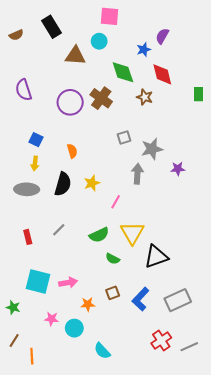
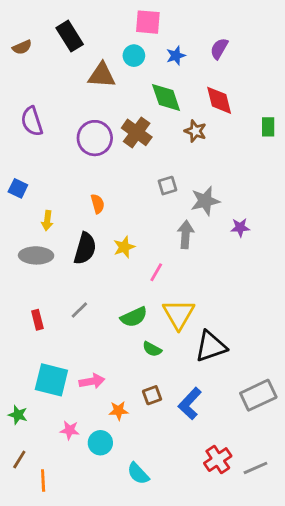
blue star: (144, 50) -> (176, 56), moved
blue square: (36, 140) -> (18, 188), moved
gray rectangle: (178, 300) -> (258, 395), moved

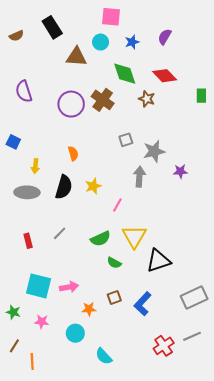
red diamond: (219, 100) -> (165, 76), turned -30
pink star: (70, 430) -> (42, 322), moved
gray line: (256, 468) -> (192, 336), moved

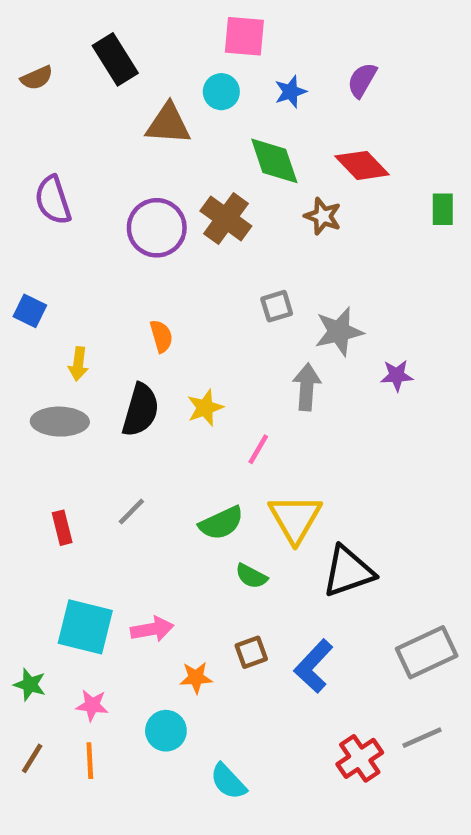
orange line: (32, 362) -> (90, 761), moved

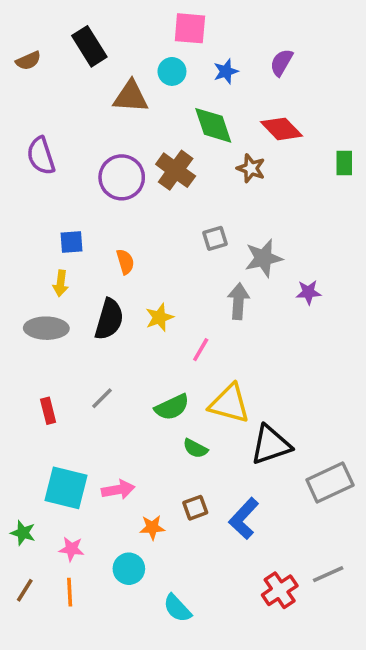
blue square: (30, 311) -> (71, 242), moved, turned -30
yellow triangle: (295, 518) -> (229, 404), turned -45
gray rectangle: (427, 652) -> (330, 483), moved

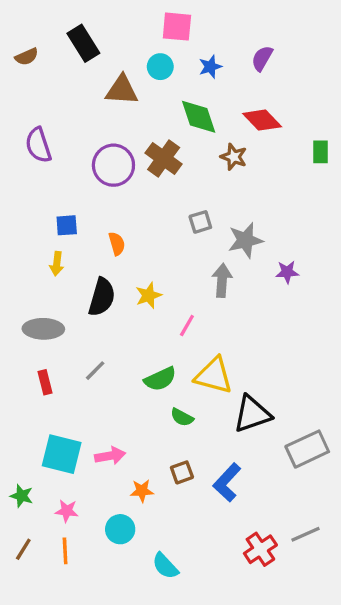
gray ellipse: (46, 328) -> (43, 329), moved

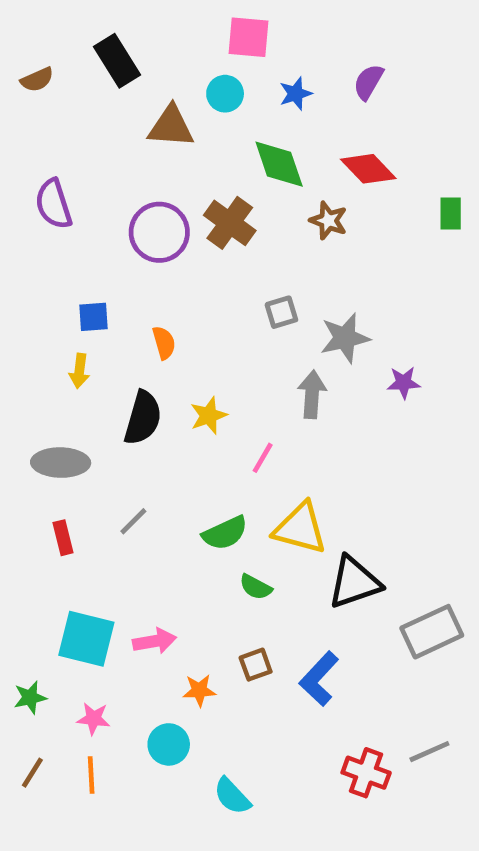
green star: (22, 496) -> (30, 697), turned -30
red cross: (260, 549) -> (366, 773), turned -36

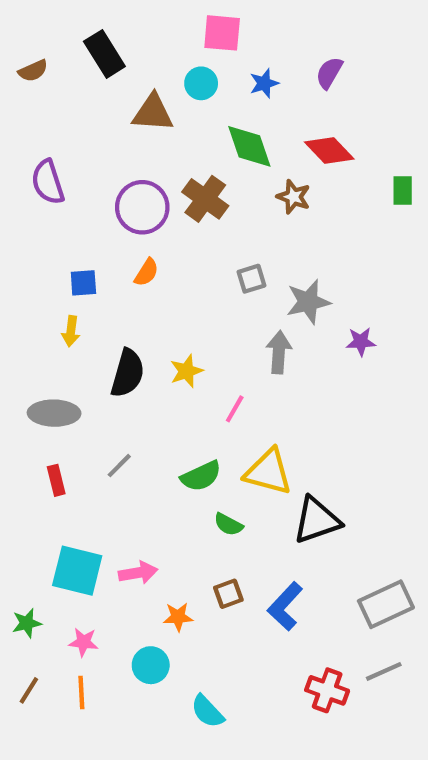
orange semicircle: (164, 343) -> (146, 272), moved, turned 48
gray rectangle: (432, 632) -> (386, 604), moved

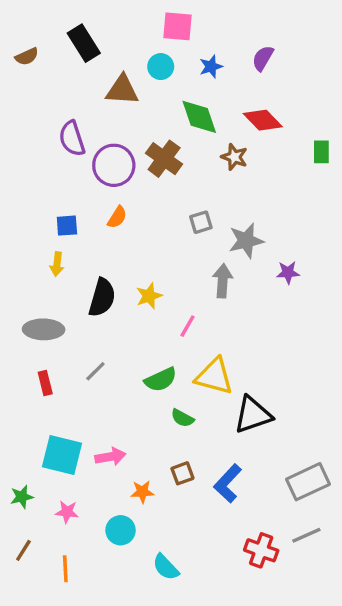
purple semicircle: (48, 182) -> (72, 139), moved
orange line: (81, 692) -> (65, 569), moved

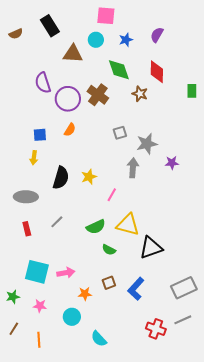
red diamond: (263, 120) -> (157, 72), turned 45

